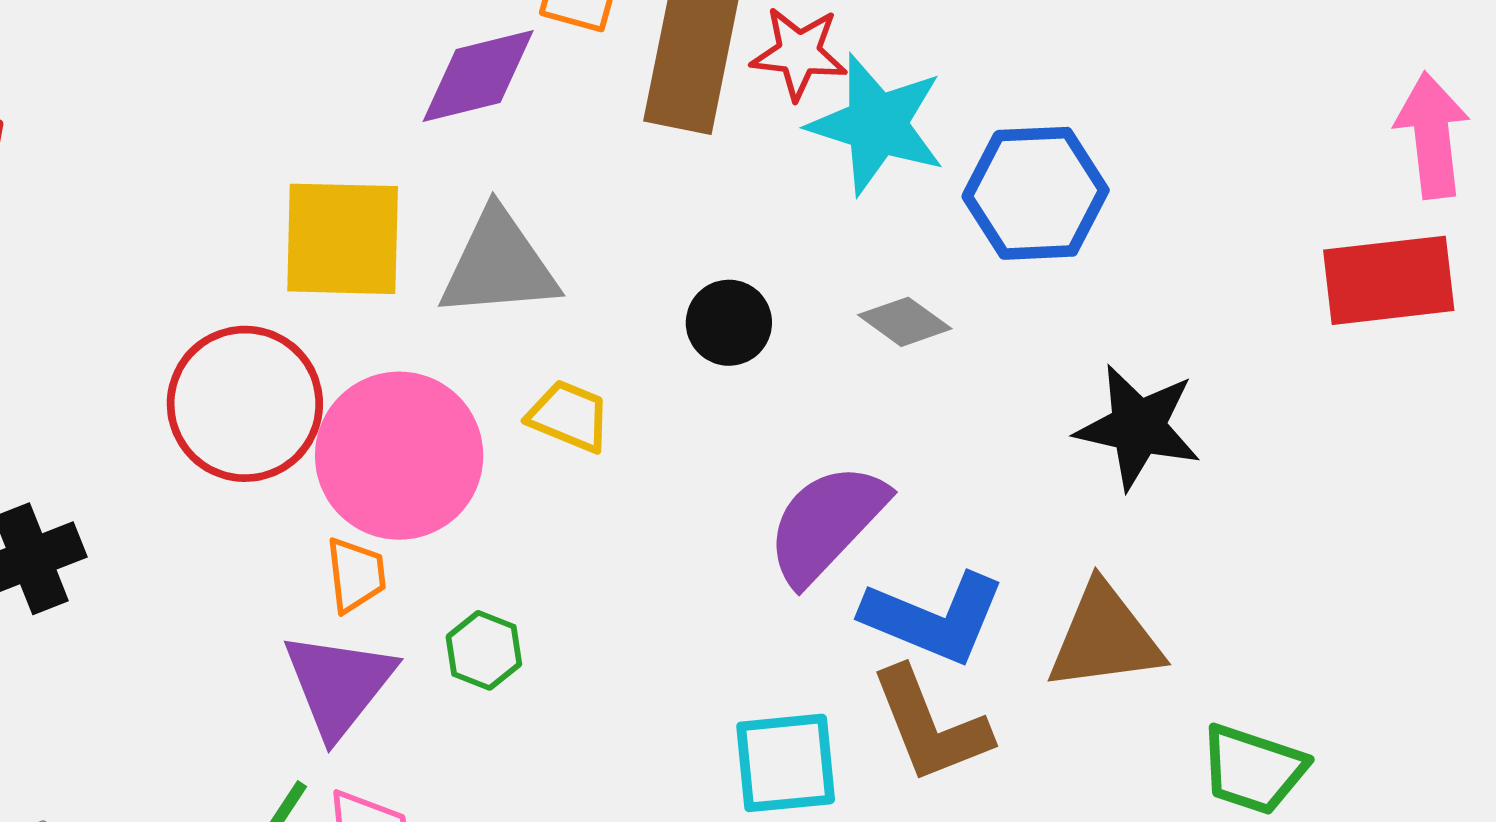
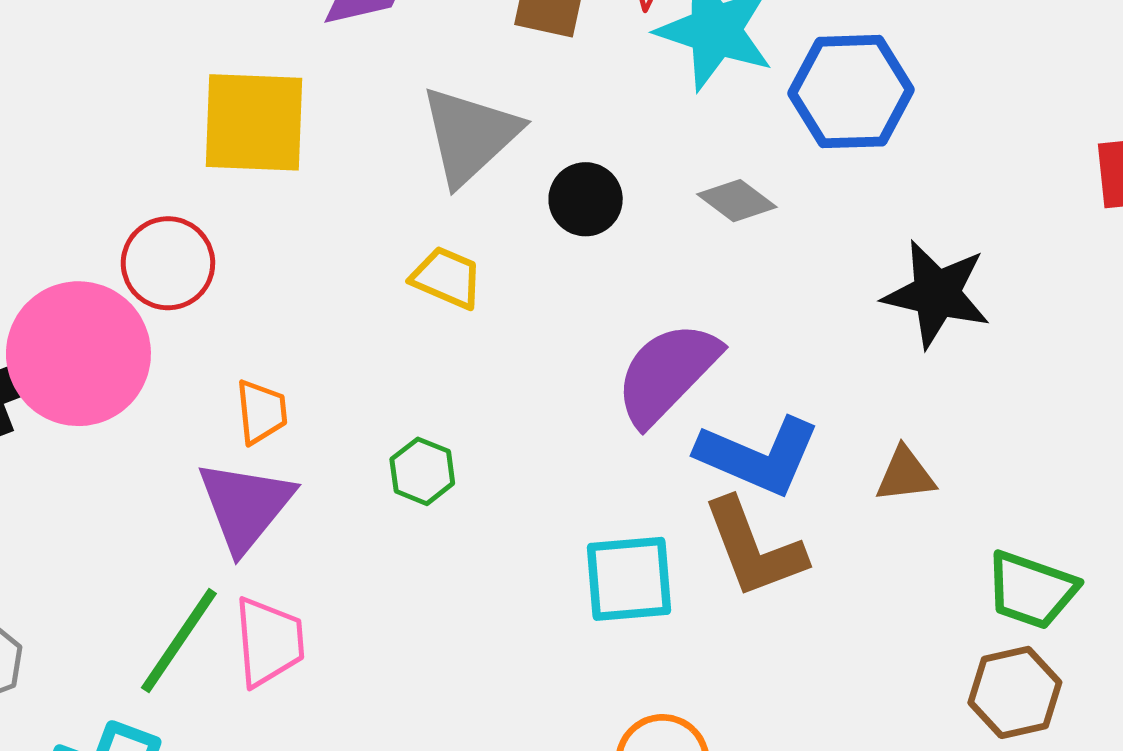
gray triangle: (499, 265) -> (470, 135), moved, turned -39
red circle: (245, 404) -> (168, 263), size x0.7
pink circle: (399, 456) -> (78, 354), moved
brown triangle: (1105, 638) -> (905, 475), size x0.6
green hexagon: (484, 650) -> (422, 471), moved

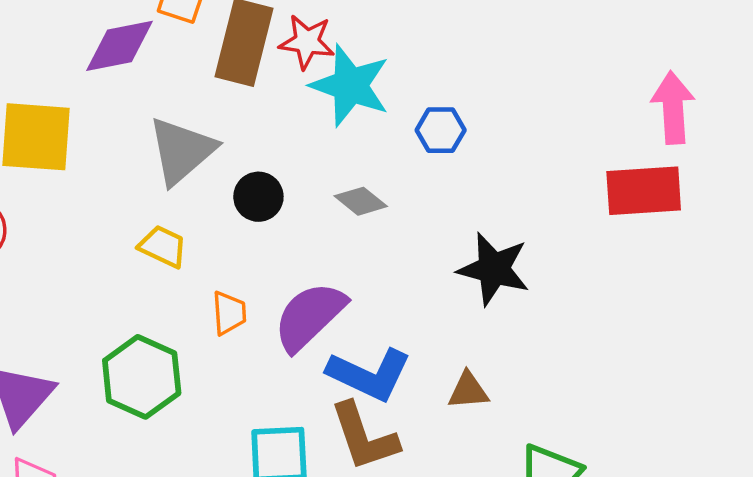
blue hexagon: (851, 92) -> (441, 130), size x0.6
orange trapezoid: (261, 412) -> (229, 313), moved
green hexagon: (422, 471) -> (142, 377), size x1.8

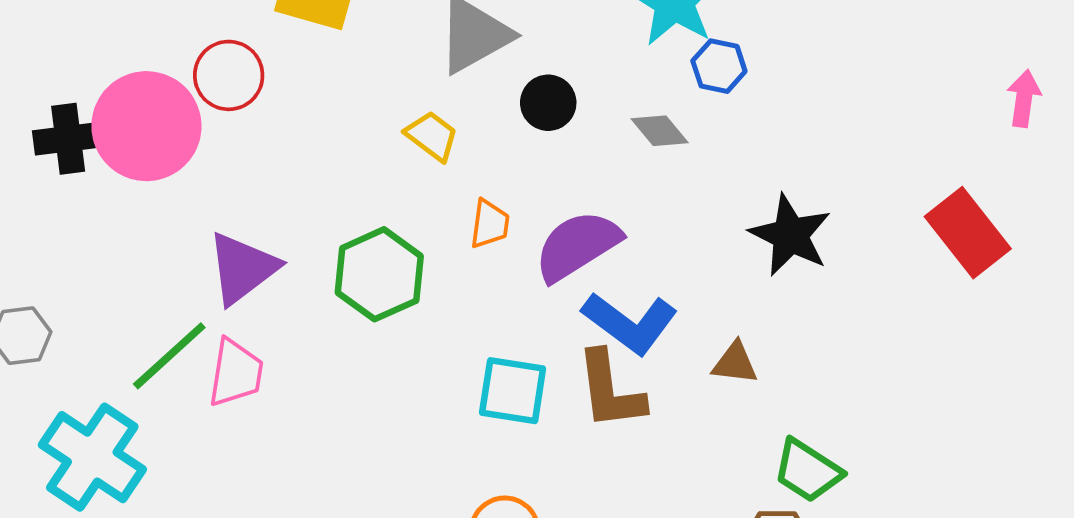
pink arrow: (673, 108) -> (1024, 98), size x0.7
blue hexagon: (441, 130) -> (719, 66), moved
red rectangle: (644, 191) -> (968, 233), moved, turned 44

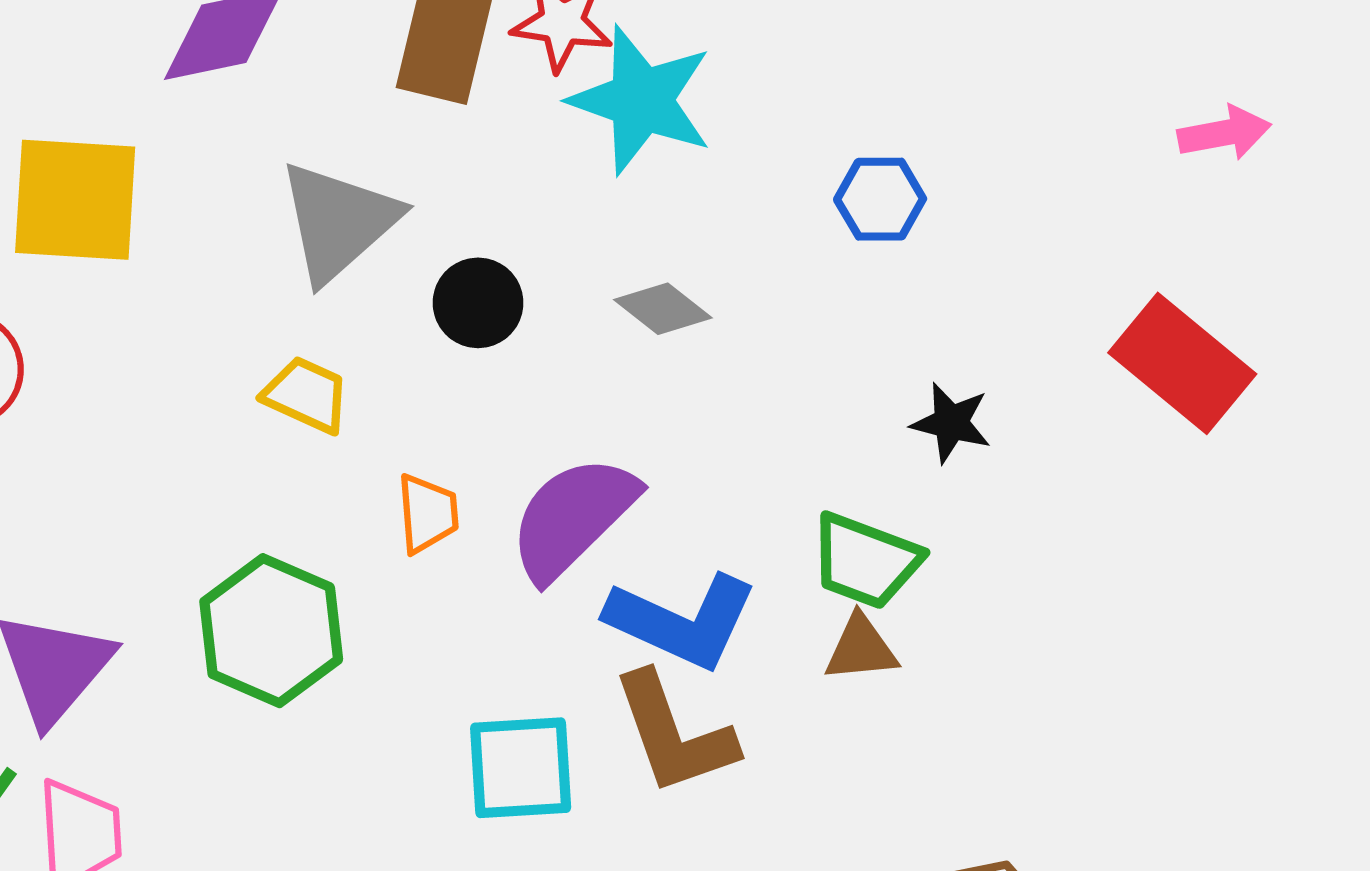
blue hexagon: (719, 66) -> (880, 199), moved
pink arrow: (1024, 98) -> (1224, 133), turned 84
black star: (790, 235) -> (951, 423), moved, size x0.6
green trapezoid: (808, 471) -> (865, 561), moved

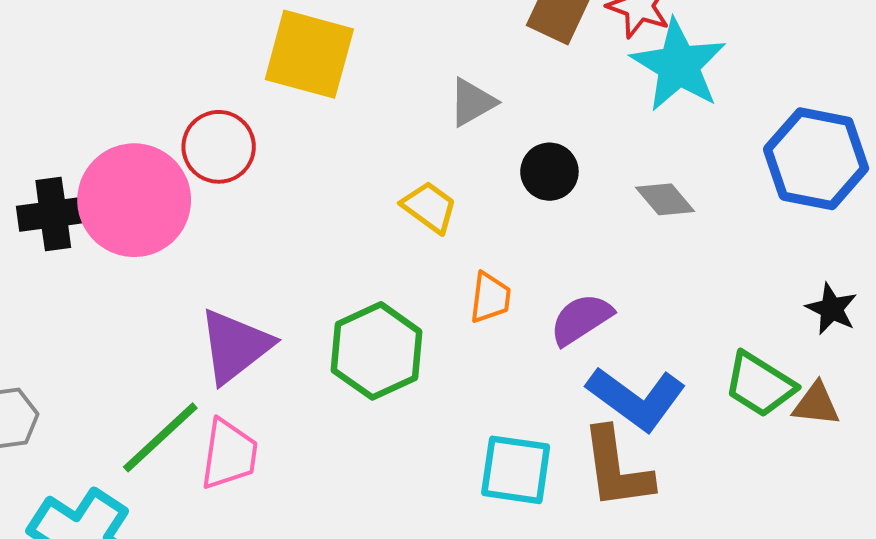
blue hexagon: (880, 199) -> (816, 159), size x1.8
gray triangle: (338, 222) -> (472, 102), size x0.6
purple semicircle: (573, 518) -> (581, 319), size x0.7
brown triangle: (861, 648) -> (816, 404), moved

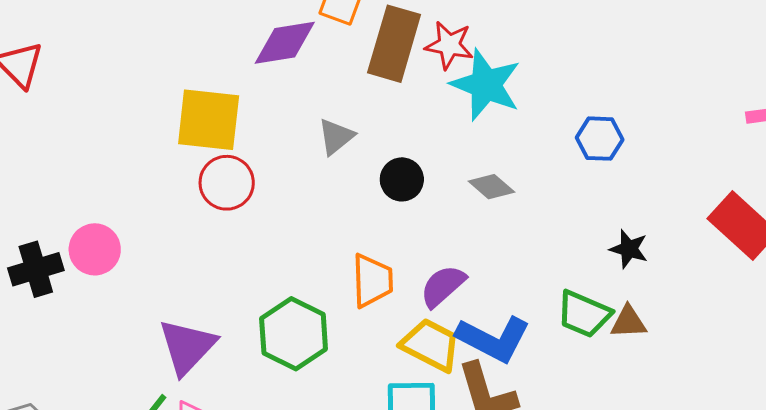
red circle: (219, 147) -> (227, 183), moved
blue hexagon: (816, 159) -> (600, 139), size x0.6
pink circle: (134, 200) -> (95, 249), size x0.6
yellow trapezoid: (429, 207) -> (431, 345), moved, size x1.4
orange trapezoid: (490, 298) -> (372, 281), size x1.4

